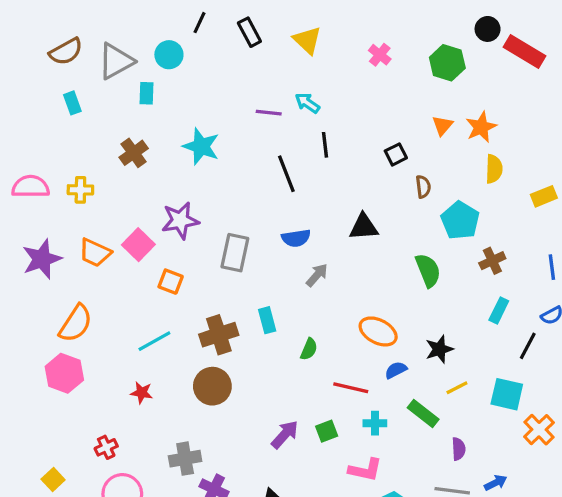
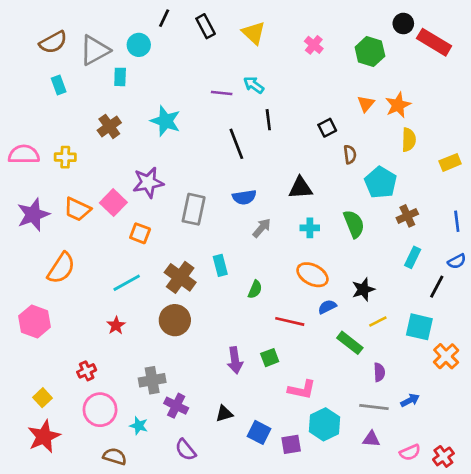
brown cross: (219, 335) -> (180, 277), turned -36
pink hexagon: (64, 373) -> (35, 321), moved
red star: (142, 393) -> (116, 325), turned 30
cyan cross: (375, 423) -> (310, 228), moved
purple arrow: (285, 434) -> (235, 360), turned 130

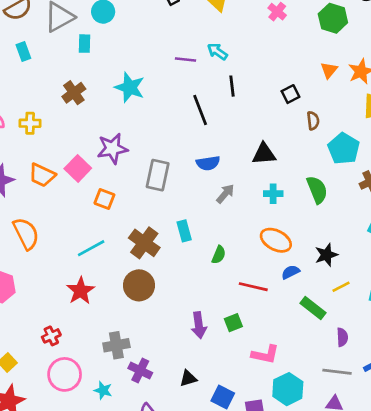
orange semicircle: (61, 268) -> (26, 234), turned -60
red star: (116, 325) -> (81, 291), size x1.5

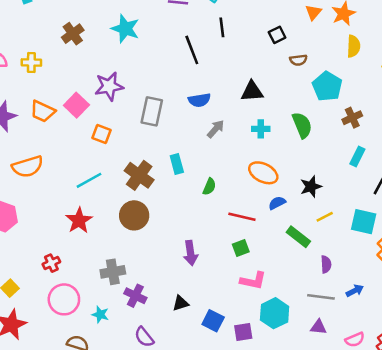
brown semicircle: (313, 121) -> (298, 60), turned 90
orange semicircle: (26, 234) -> (28, 167), turned 100
green square: (233, 323) -> (241, 248), moved

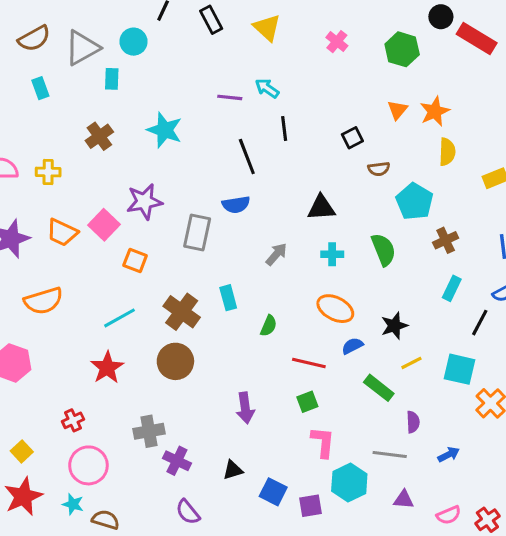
blue semicircle: (199, 100) -> (236, 205), moved
pink L-shape: (253, 281) -> (323, 442), turned -96
gray line: (321, 297) -> (390, 455), moved
cyan star: (100, 314) -> (73, 504), moved

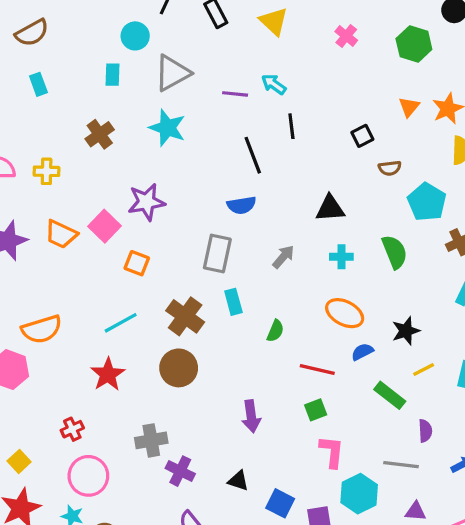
gray triangle: (82, 48) -> (172, 73), moved
gray rectangle: (197, 233) -> (217, 254), moved
orange semicircle: (43, 301) -> (42, 329), moved
black triangle: (233, 470) -> (238, 481), turned 35

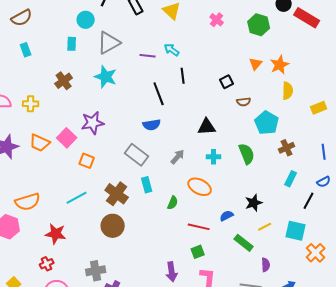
gray rectangle: (217, 254) -> (137, 155), turned -65
orange ellipse: (345, 313) -> (200, 187), moved
red star: (108, 374) -> (56, 234), moved, turned -30
purple arrow: (251, 416) -> (172, 272), moved

